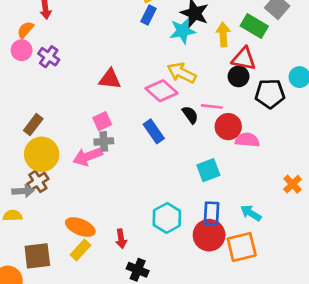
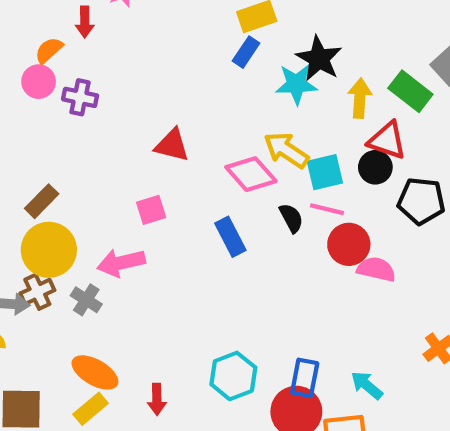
purple cross: (49, 57) -> (80, 97), turned -30
gray cross: (104, 141) -> (86, 300), moved, turned 30
cyan square: (208, 170) -> (325, 172), moved

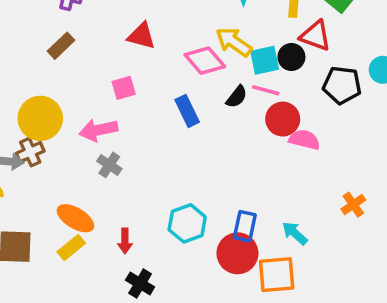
black circle: (375, 167) -> (291, 57), moved
brown rectangle: (42, 201) -> (61, 46), moved
black semicircle: (291, 218) -> (237, 97), turned 65
gray cross: (86, 300) -> (109, 165), moved

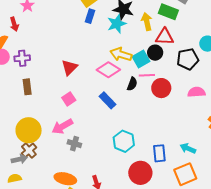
red triangle: (141, 36) -> (69, 67), turned -42
brown rectangle: (61, 46) -> (27, 87), turned -35
pink semicircle: (304, 140) -> (196, 92), moved
cyan hexagon: (187, 223) -> (124, 141), moved
red circle: (237, 253) -> (140, 173), moved

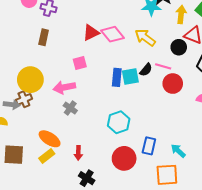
cyan square: (141, 59) -> (130, 77), moved
pink diamond: (108, 70) -> (112, 34), moved
blue rectangle: (108, 100) -> (117, 77), turned 30

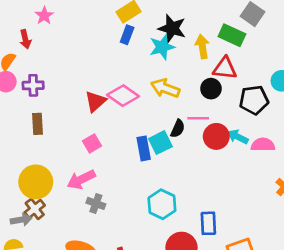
cyan arrow: (178, 151) -> (238, 137), moved

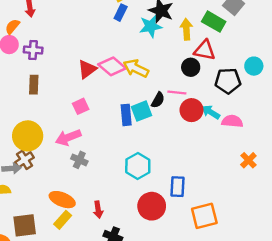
yellow arrow: (165, 88) -> (136, 68), moved

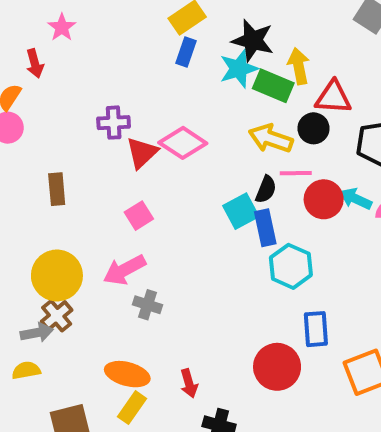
green rectangle: (214, 22) -> (273, 86), moved
purple cross: (33, 50) -> (114, 123), moved
yellow arrow: (136, 68) -> (271, 138), moved
blue rectangle: (126, 115) -> (265, 228), moved
cyan hexagon: (138, 166) -> (291, 266), moved

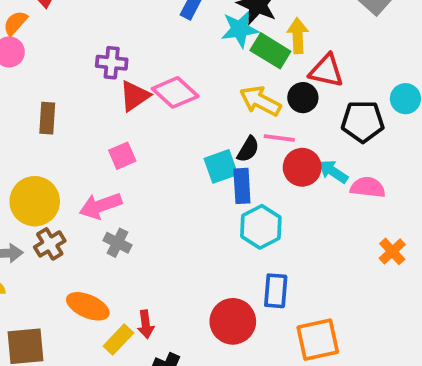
brown cross: (57, 316) -> (50, 244), moved
yellow rectangle: (132, 408) -> (118, 340), moved

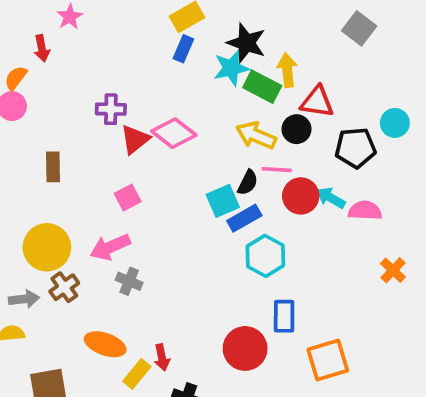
blue rectangle: (242, 186) -> (244, 218), turned 68

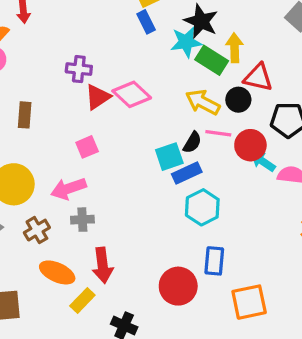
blue rectangle: (183, 49) -> (146, 22), turned -55
red circle: (301, 196) -> (250, 145), moved
gray cross: (129, 281) -> (82, 220), turned -30
brown cross: (64, 287) -> (37, 230), moved
red arrow: (162, 357) -> (103, 265), moved, size x1.5

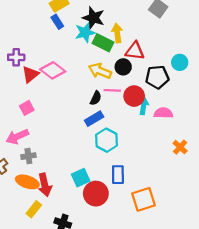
cyan square: (169, 157) -> (81, 178), moved
cyan arrow: (263, 162) -> (144, 106), turned 70
orange ellipse: (57, 272) -> (27, 182), moved

